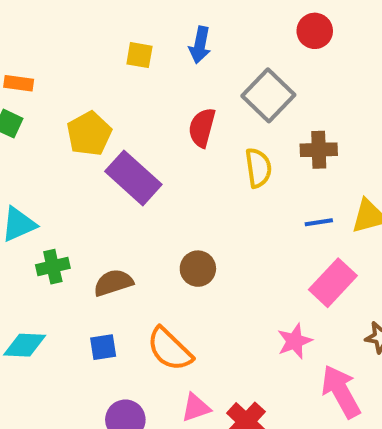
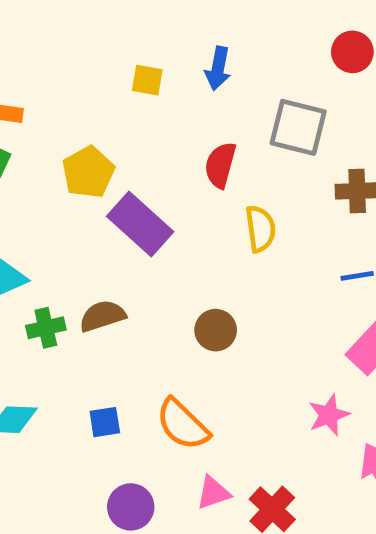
gray square: (268, 95) -> (298, 127), turned -30
yellow semicircle: (258, 168) -> (260, 229), moved
brown semicircle: (113, 283) -> (102, 316), moved

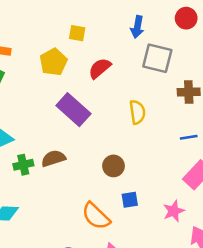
blue arrow: (218, 68) -> (137, 27), moved
red semicircle: (220, 165) -> (100, 68), moved, turned 35
yellow pentagon: (88, 172) -> (53, 62), moved
blue square: (105, 422) -> (130, 200), moved

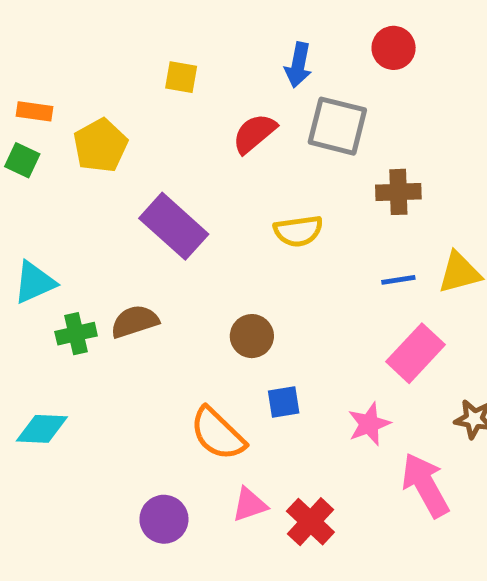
yellow pentagon: (53, 62) -> (100, 146), moved
red semicircle: (100, 68) -> (254, 133), moved
yellow semicircle: (137, 112) -> (298, 231), turned 90

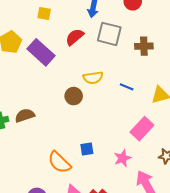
brown cross: (398, 192) -> (144, 46), moved
purple rectangle: (174, 226) -> (41, 52), moved
blue line: (398, 280) -> (127, 87), moved, turned 32
brown circle: (252, 336) -> (74, 96), moved

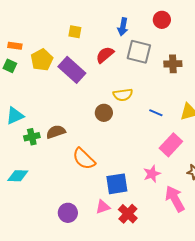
blue line: (127, 87) -> (156, 113), moved
blue square: (87, 149) -> (117, 184), moved, size x1.6
orange semicircle: (59, 162) -> (84, 159), moved

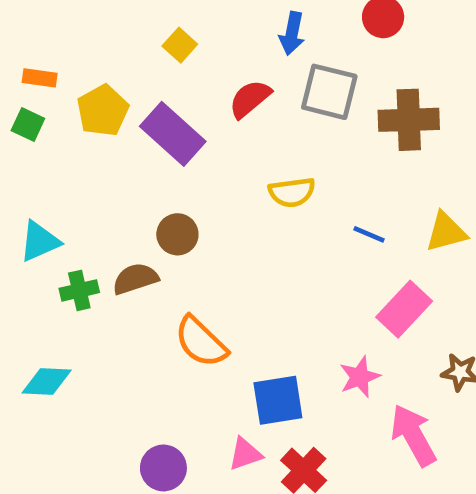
yellow square: (75, 32) -> (180, 45), turned 32
brown cross: (173, 64) -> (409, 120), size x1.4
brown circle: (104, 113) -> (177, 234), moved

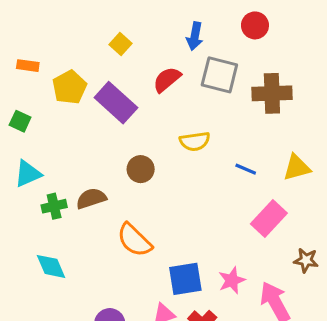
green square: (28, 125) -> (20, 121), moved
brown circle: (177, 234) -> (141, 169), moved
pink star: (360, 377) -> (232, 280), moved
cyan diamond: (47, 382) -> (51, 266), moved, turned 64

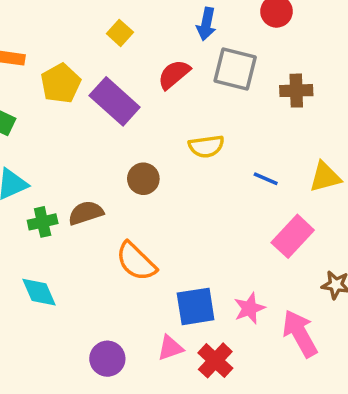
brown cross: (272, 93) -> (296, 91), size x0.7

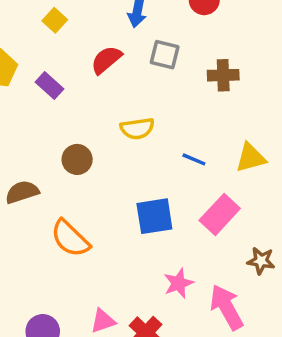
gray square: (235, 69) -> (165, 55), size x0.7
purple rectangle: (115, 101) -> (50, 86), size x0.6
blue square: (196, 306) -> (154, 216), moved

